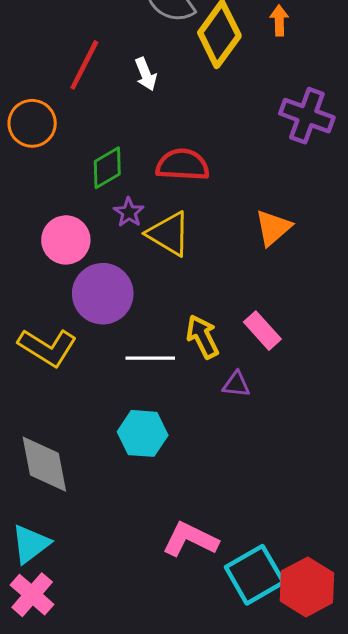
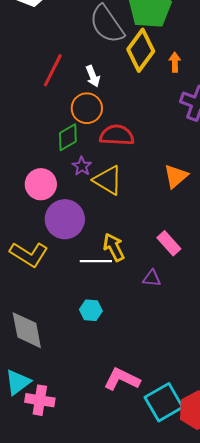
orange arrow: (279, 20) -> (175, 62), moved
orange circle: (32, 123) -> (87, 108), moved
yellow arrow: (203, 337) -> (114, 247), moved
cyan hexagon: (143, 433) -> (91, 310), size x0.7
pink cross: (32, 595) -> (40, 400), moved, turned -32

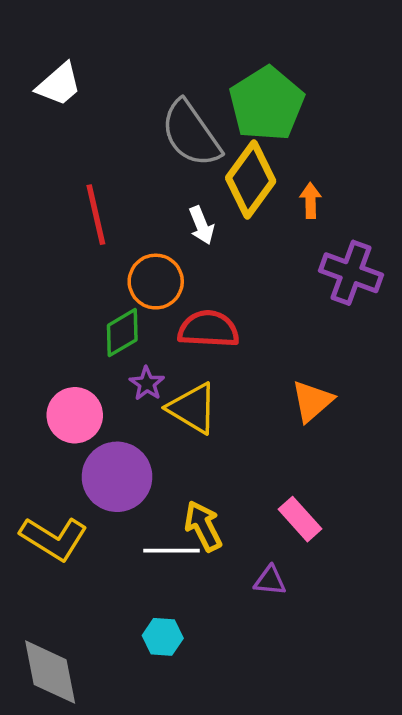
red line: (53, 70) -> (96, 215), turned -40
white arrow: (93, 76) -> (201, 225), moved

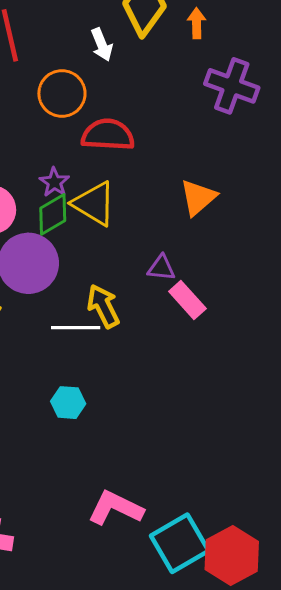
green diamond: (122, 333) -> (53, 214), moved
purple triangle: (270, 581) -> (161, 268), moved

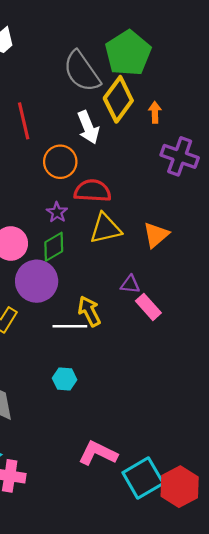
white arrow: (102, 45) -> (88, 127), size x1.4
purple star: (54, 182) -> (57, 212), moved
yellow triangle: (94, 204) -> (105, 228), moved, turned -44

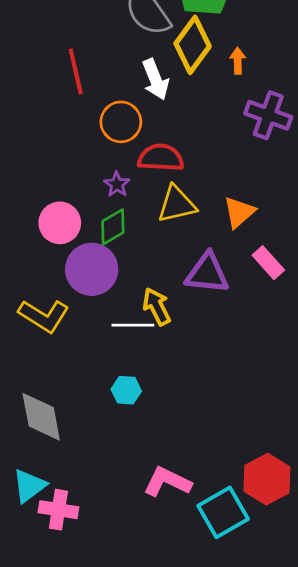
purple triangle: (130, 284) -> (207, 273), size x1.8
pink rectangle: (148, 307) -> (268, 263), moved
red hexagon: (180, 487) -> (267, 479), moved

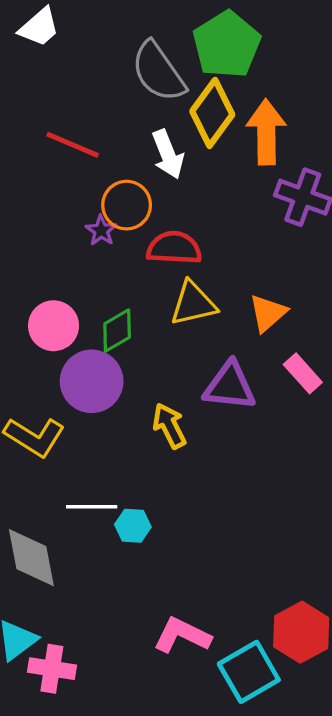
orange arrow: (238, 61) -> (266, 132), size x2.0
red line: (76, 71) -> (73, 145), turned -54
purple star: (117, 184) -> (101, 230), moved
white line: (133, 325) -> (92, 507), moved

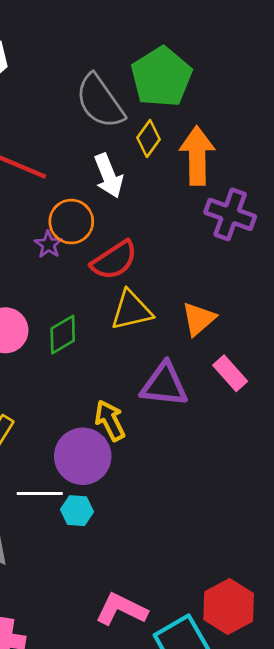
yellow diamond: (212, 113) -> (149, 139), size x0.6
red semicircle: (174, 248) -> (114, 260), turned 144
purple circle: (92, 381) -> (83, 456), moved

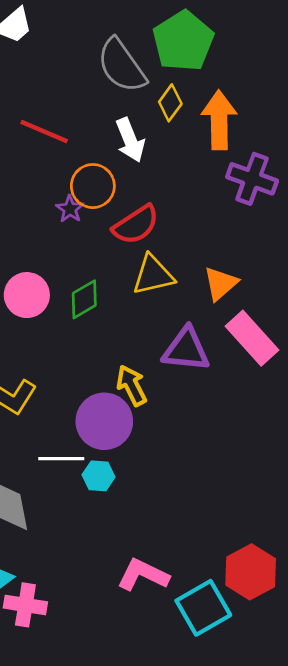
pink rectangle: (230, 373) -> (252, 338), size x1.5

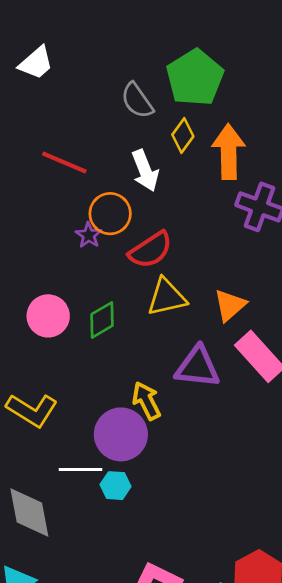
gray semicircle: (122, 66) -> (137, 101), size x0.7

